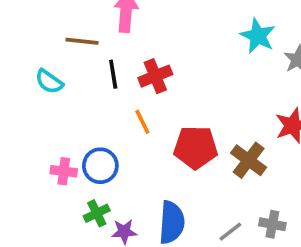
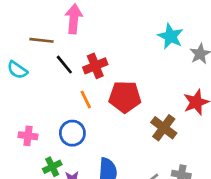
black line: (113, 74) -> (64, 65), turned -30
red pentagon: (196, 147) -> (125, 97), moved
blue circle: (100, 166) -> (72, 133), moved

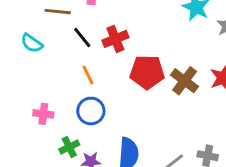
orange line: (86, 100) -> (88, 75), moved
brown cross: (164, 128) -> (185, 81), moved

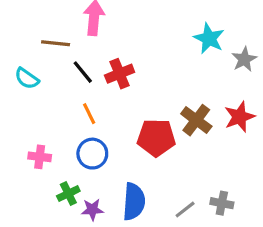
red pentagon: (147, 72) -> (156, 138), moved

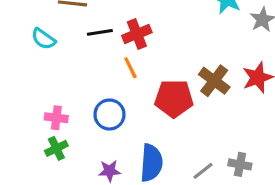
black line: (83, 72) -> (100, 32), turned -60
orange line: (89, 114) -> (130, 68), moved
green cross: (68, 194) -> (56, 148), moved

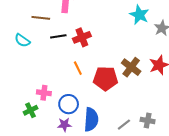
orange line: (130, 68) -> (78, 68), moved
blue circle: (109, 115) -> (69, 104), moved
pink cross: (56, 118) -> (44, 93), moved

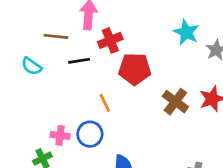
red cross: (82, 37) -> (110, 40), moved
red pentagon: (105, 78) -> (135, 69), moved
blue circle: (69, 104) -> (90, 134), moved

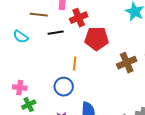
brown cross: (175, 102) -> (127, 63), turned 30
orange line: (105, 103) -> (75, 64), turned 32
pink cross: (60, 135) -> (20, 88), moved

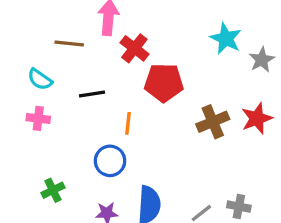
red cross: (79, 18) -> (134, 48), turned -30
black line: (56, 33) -> (92, 94), moved
pink cross: (20, 88) -> (38, 118), moved

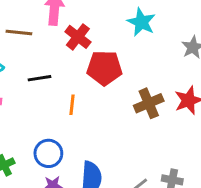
cyan star: (226, 39) -> (141, 22), moved
blue circle: (110, 161) -> (48, 153), moved

